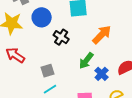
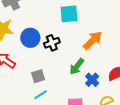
blue circle: (42, 17) -> (30, 38), moved
black cross: (61, 37) -> (52, 43), turned 35

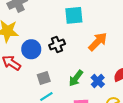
blue circle: (30, 38) -> (31, 49), moved
green arrow: (77, 67) -> (76, 78), moved

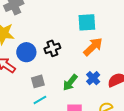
cyan square: (74, 15) -> (87, 22), moved
blue cross: (98, 81) -> (93, 78), moved

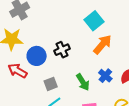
cyan square: (87, 22) -> (94, 21), turned -30
green arrow: (70, 83) -> (83, 82), turned -66

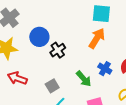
cyan square: (94, 21) -> (101, 14), moved, turned -36
blue circle: (37, 56) -> (39, 37), moved

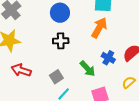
blue circle: (39, 37) -> (60, 13), moved
black cross: (58, 50) -> (61, 41), turned 35

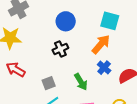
black cross: (61, 41) -> (60, 49), turned -35
blue cross: (108, 58) -> (104, 68), moved

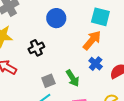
black cross: (60, 49) -> (36, 48), moved
gray square: (49, 83) -> (48, 81), moved

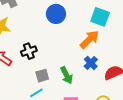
black cross: (36, 48) -> (29, 51), moved

